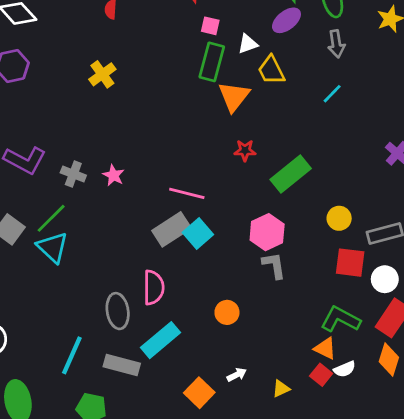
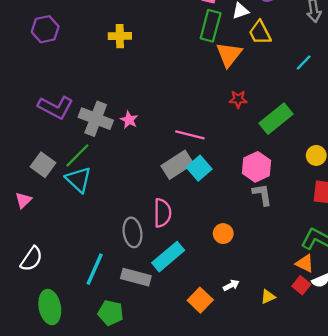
yellow cross: (102, 74) -> (120, 36), turned 35
cyan line: (332, 94) -> (304, 62), moved
gray cross: (73, 174) -> (96, 119), size x1.6

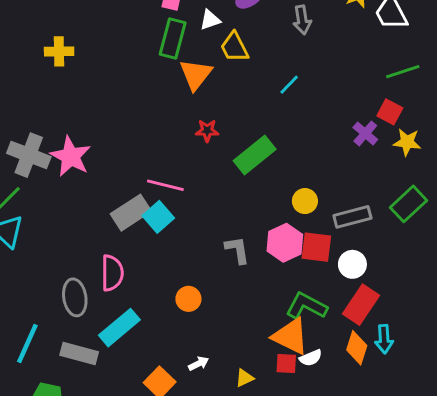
pink star: (129, 120) -> (71, 156), size x1.8
pink line: (190, 135) -> (165, 185), moved
pink hexagon: (257, 167) -> (285, 243), moved
orange triangle: (305, 263) -> (291, 336), size x1.6
red square: (301, 285) -> (286, 364), turned -36

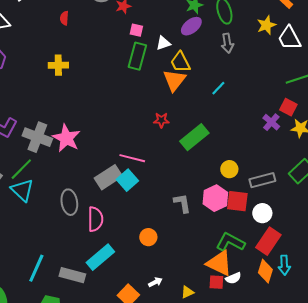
orange triangle: (196, 74) -> (174, 80), moved
gray ellipse: (75, 297) -> (69, 202), moved

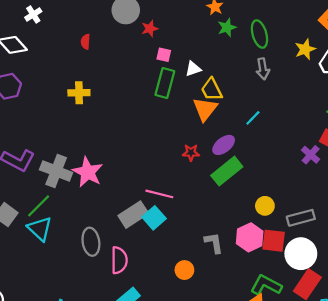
purple ellipse: (191, 26) -> (224, 145), moved
white circle: (262, 213) -> (301, 254), size x1.5
orange circle: (148, 237) -> (184, 270), moved

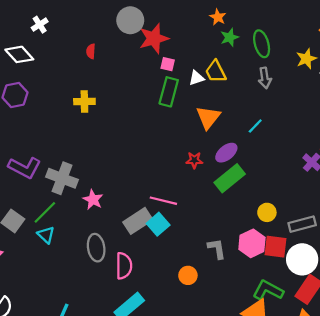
red star: (150, 29) -> (154, 38), size x1.8
yellow trapezoid: (212, 89) -> (216, 72), moved
pink star: (88, 172) -> (93, 200), moved, size x0.7
cyan triangle: (40, 229) -> (46, 235), size x0.7

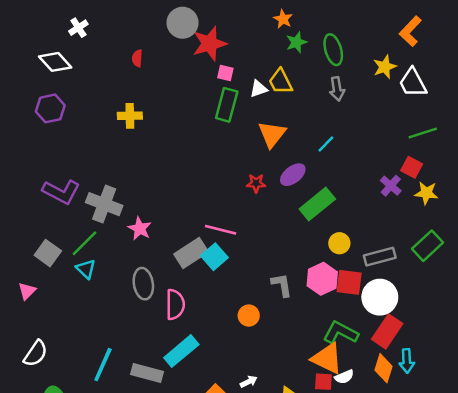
green rectangle: (230, 178) -> (317, 204), moved

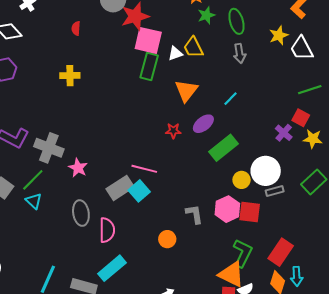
pink square: (225, 73) -> (148, 40), size x2.0
gray rectangle: (380, 257) -> (275, 191), size x0.7
white circle: (380, 297) -> (266, 171), moved
green L-shape: (341, 333) -> (243, 253), turned 88

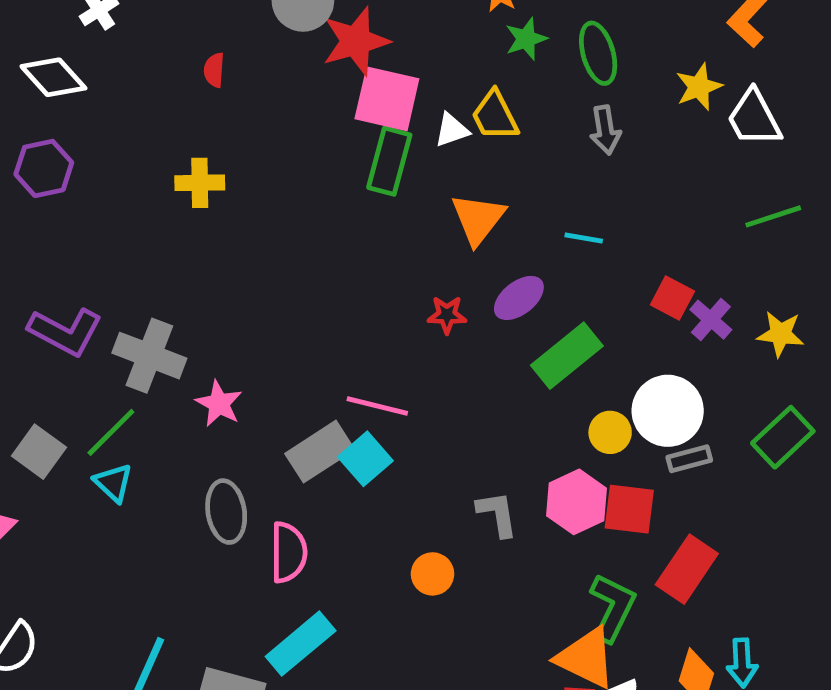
cyan line: (230, 99) -> (584, 238), turned 56
red square: (301, 118) -> (672, 298), moved
red rectangle: (281, 252) -> (687, 569), moved

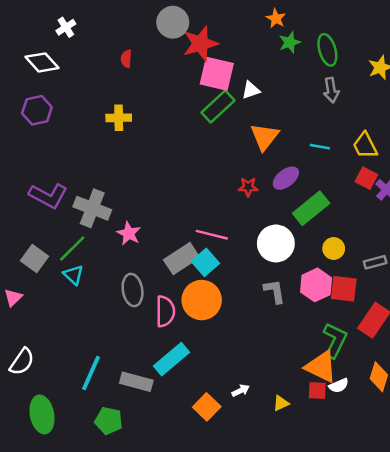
yellow trapezoid: (495, 116) -> (365, 145), moved
green rectangle: (389, 161) -> (218, 106), turned 32
white circle: (668, 411) -> (276, 243), moved
orange circle: (433, 574) -> (202, 300), moved, size x1.8

